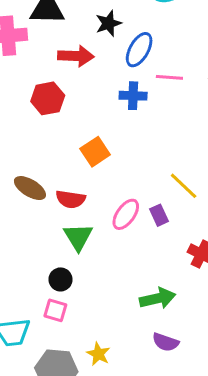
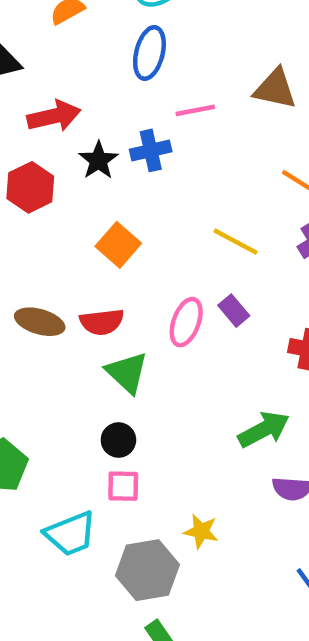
black star: (109, 23) -> (98, 160), moved
blue ellipse: (139, 50) -> (149, 53), moved
yellow line: (184, 186) -> (236, 242), moved

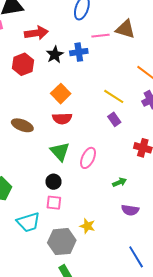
brown triangle: (275, 89) -> (125, 29), moved
purple rectangle: (234, 311) -> (114, 119), moved
red semicircle: (102, 322) -> (62, 118), moved
pink ellipse: (186, 322) -> (88, 158), moved
green arrow: (264, 429) -> (120, 182), size x0.6

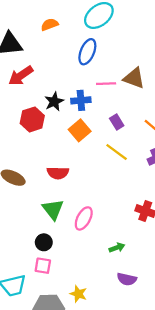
red arrow: (36, 33) -> (21, 76), moved, turned 150
red hexagon: (23, 64) -> (32, 119), moved
orange square: (61, 94) -> (80, 130), moved
purple rectangle: (114, 119) -> (117, 122), moved

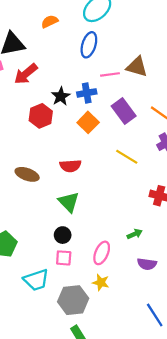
purple rectangle: (117, 122) -> (124, 111), size x1.6
yellow line: (117, 152) -> (127, 157), moved
pink ellipse: (84, 218) -> (102, 253), moved

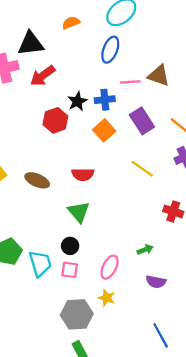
cyan trapezoid: (36, 280) -> (40, 264), moved, turned -92

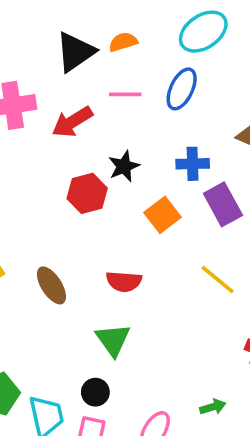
black triangle: (31, 44) -> (75, 52), moved, turned -32
pink line: (130, 82) -> (125, 94), moved
blue cross: (105, 100) -> (193, 164), moved
brown ellipse: (37, 180) -> (51, 285), turned 30

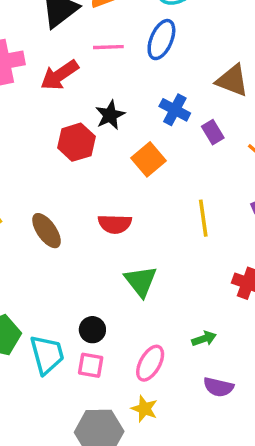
blue cross: (193, 164) -> (175, 110), turned 32
purple rectangle: (223, 204) -> (213, 132), moved, size x0.6
yellow line: (218, 280) -> (203, 218), turned 45
green triangle: (113, 340) -> (141, 281), moved

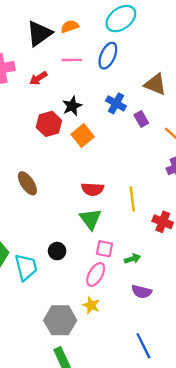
red arrow: (59, 75) -> (38, 78), size x0.7
orange square: (149, 159) -> (83, 136), moved
yellow line: (203, 218) -> (132, 199), moved
red semicircle: (115, 224) -> (93, 189), moved
pink square: (91, 365) -> (104, 249), moved

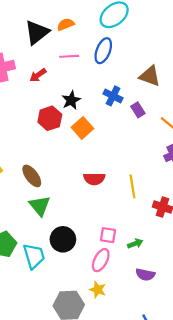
green triangle: (90, 219) -> (40, 206), moved
black circle: (57, 251) -> (63, 239), size x1.5

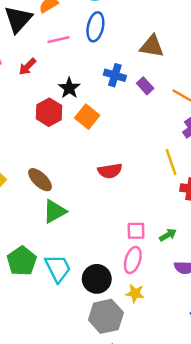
yellow line: (132, 186) -> (171, 162), moved
green triangle: (40, 206) -> (55, 211), turned 50
black circle: (63, 239) -> (97, 279), moved

